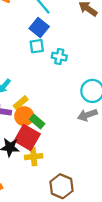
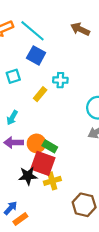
cyan square: (37, 46) -> (13, 76), moved
yellow rectangle: (21, 103) -> (40, 94), moved

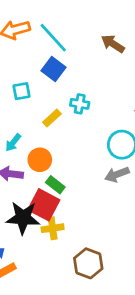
orange circle: (36, 143) -> (40, 160), moved
black star: (28, 176) -> (23, 218), size x1.4

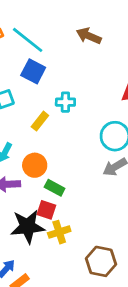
red square: (44, 205) -> (46, 210), size x0.6

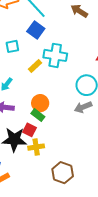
cyan cross: (65, 102) -> (55, 55), size x1.6
orange circle: (35, 165) -> (40, 103), moved

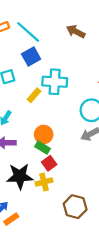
blue square: (36, 30) -> (31, 57), turned 30
red square: (30, 130) -> (49, 163), moved, turned 32

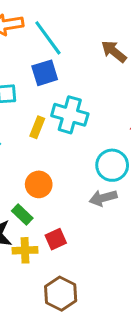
yellow rectangle: (34, 95) -> (37, 127), turned -32
green rectangle: (42, 148) -> (22, 215), moved
red square: (49, 163) -> (56, 239), moved

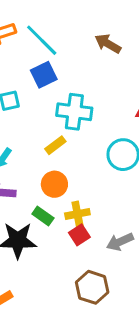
yellow rectangle: (37, 127) -> (55, 145), moved, turned 40
gray arrow: (103, 198) -> (120, 242), moved
yellow cross: (25, 250) -> (77, 214), moved

